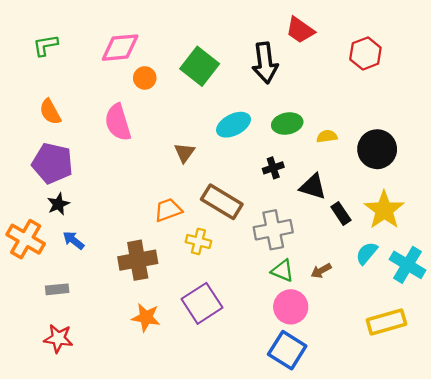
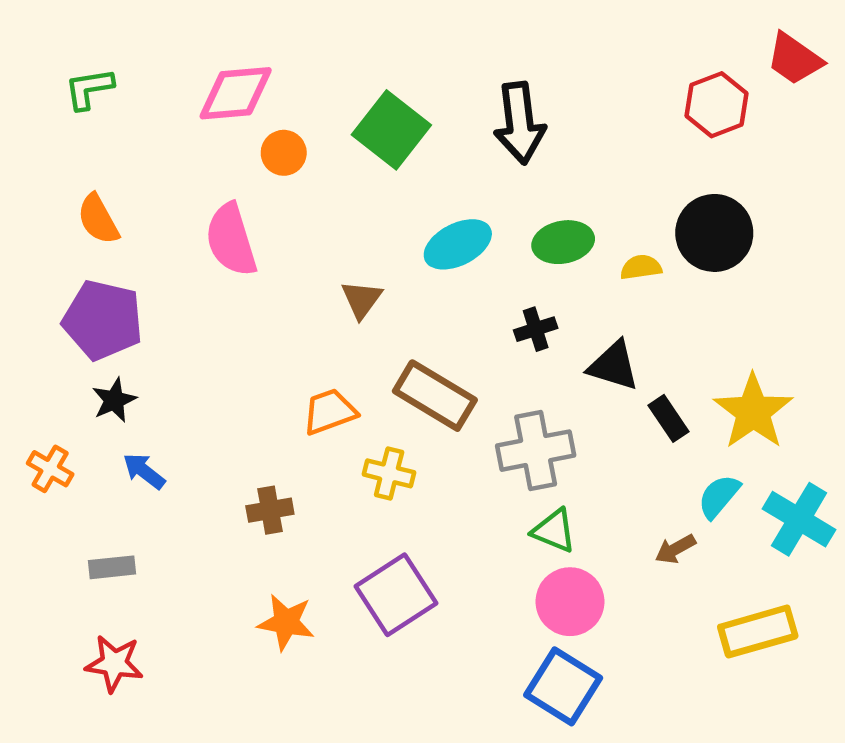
red trapezoid: (300, 30) -> (794, 59), moved
black circle: (377, 149) -> (714, 233), moved
orange cross: (26, 239) -> (50, 469), size x0.6
brown cross: (138, 260) -> (270, 510), size x0.6
brown arrow: (321, 271) -> (675, 549), moved

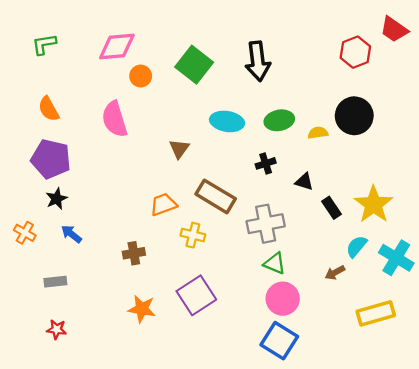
cyan ellipse: (458, 244) -> (227, 121), turned 36
black triangle: (614, 366) -> (304, 182), size x0.7
red star: (114, 664) -> (57, 329), size x0.7

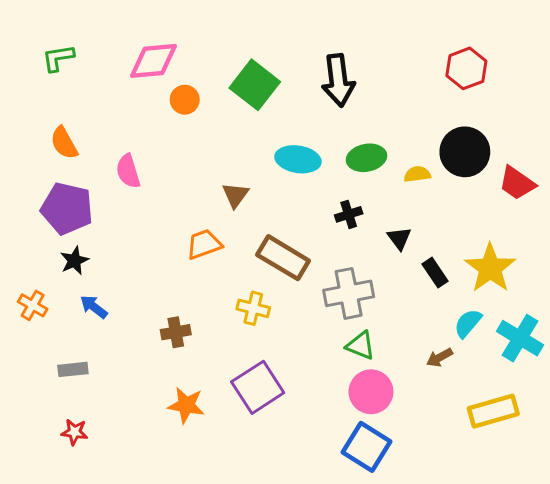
red trapezoid: (394, 29) -> (517, 183), moved
pink semicircle: (115, 119) -> (128, 171), moved, size x0.7
black triangle: (304, 182) -> (399, 238), turned 36
orange trapezoid: (163, 204) -> (204, 244), moved

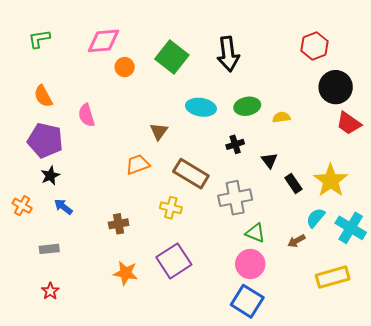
black circle: (465, 152) -> (336, 87), moved
green triangle: (361, 346) -> (255, 233), moved
red star: (74, 432) -> (50, 291), turned 30

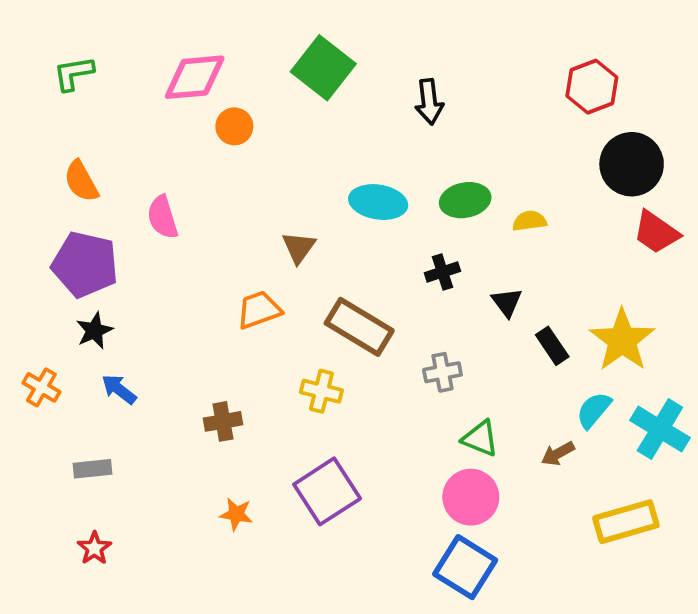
black arrow: (228, 54) -> (429, 102), size x0.7
green square: (172, 57) -> (323, 68), moved
gray cross: (235, 198) -> (442, 372), size x0.6
orange star: (126, 273) -> (236, 514), size x0.7

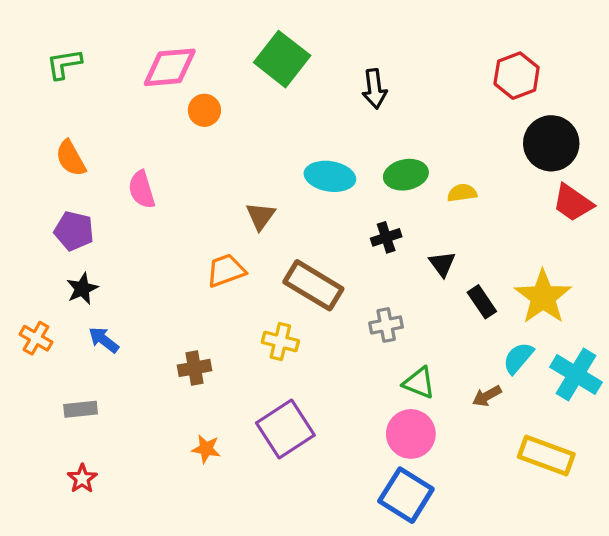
purple pentagon: (85, 264) -> (74, 231), size x0.7
yellow rectangle: (626, 522) -> (546, 455), turned 36

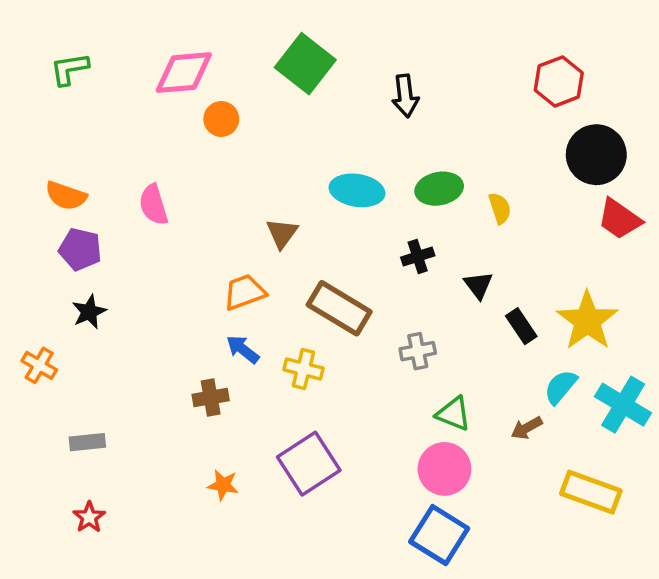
orange semicircle: (71, 158) -> (66, 196), moved, turned -42
yellow semicircle: (462, 193) -> (500, 208), turned 80
blue arrow: (104, 340) -> (243, 349), moved

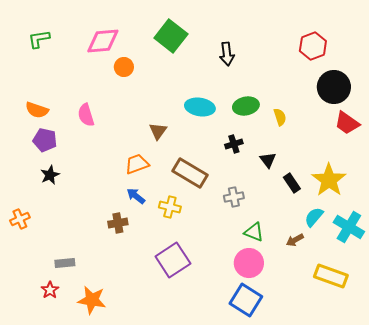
orange cross: (39, 365) -> (20, 219), moved, turned 36
gray rectangle: (87, 442) -> (65, 263), moved
orange star: (223, 485) -> (92, 300), moved, size x1.6

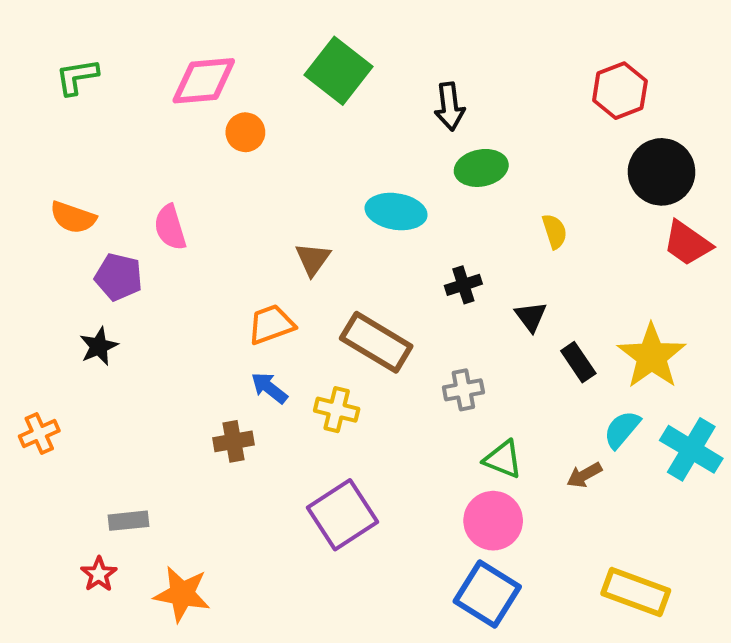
green ellipse: (246, 106) -> (481, 168), moved
purple pentagon: (45, 140) -> (119, 277), moved
yellow rectangle: (331, 276) -> (636, 592), moved

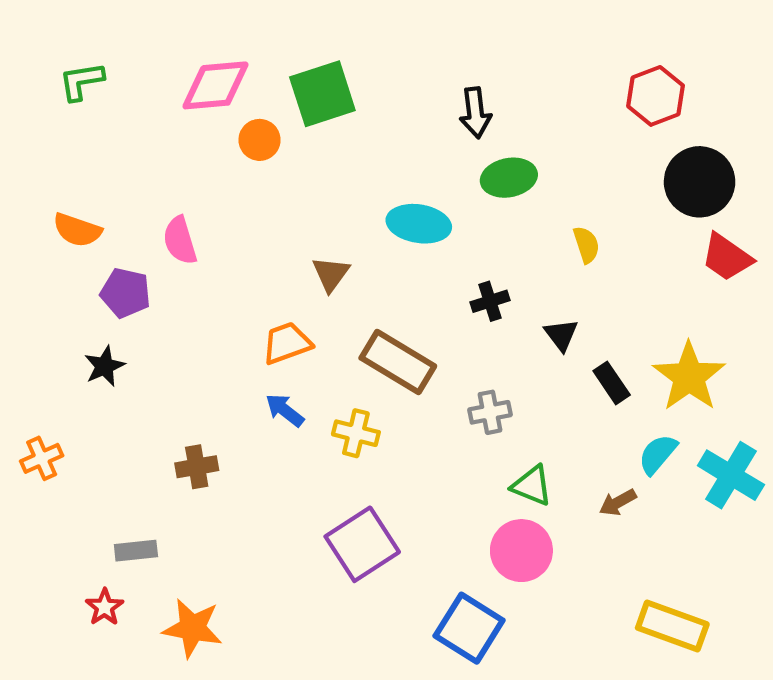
green square: (339, 71) -> (322, 94), moved, turned 34
brown cross: (234, 441) -> (197, 467), moved
blue square: (487, 594) -> (469, 628), moved

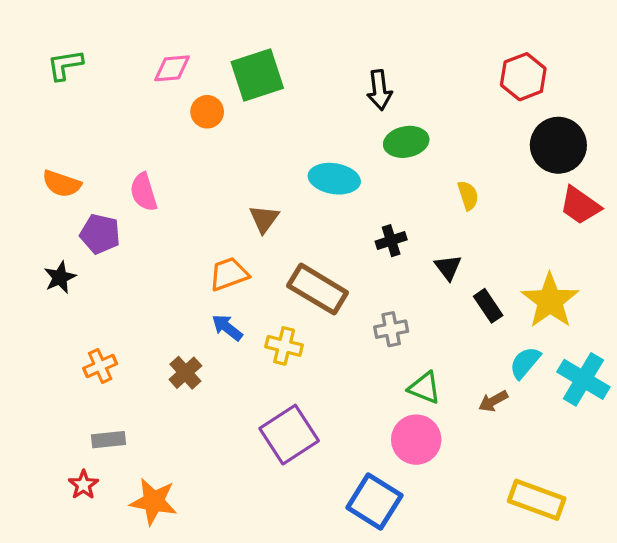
pink diamond: (216, 85) -> (172, 68), size x0.7
black star: (104, 366) -> (60, 277), moved
orange cross: (42, 458) -> (100, 366), moved
brown cross: (197, 467) -> (185, 373), moved, turned -32

